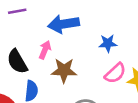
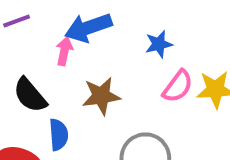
pink arrow: (45, 50) -> (64, 51), moved

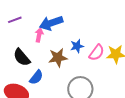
blue star: (159, 44) -> (77, 46), moved
blue semicircle: (59, 135) -> (36, 77), turned 42

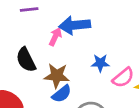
brown star: (58, 58) -> (57, 76), moved
blue semicircle: (36, 77) -> (62, 94), moved

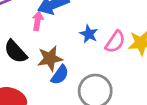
blue star: (100, 63) -> (89, 34), turned -30

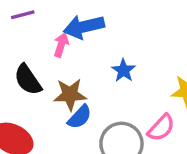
pink semicircle: (115, 42) -> (161, 128), moved

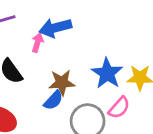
blue star: (123, 70) -> (107, 73), moved, size x1.6
brown star: (70, 95) -> (62, 83), moved

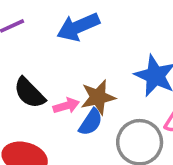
pink arrow: (37, 43) -> (66, 106), moved, turned 66

